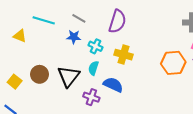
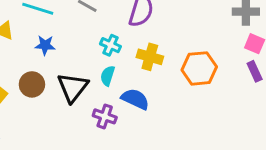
blue star: (74, 37) -> (45, 45), moved
orange hexagon: (173, 63) -> (199, 68), moved

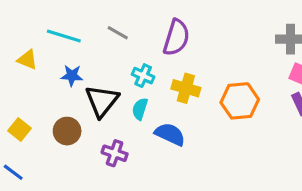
brown circle: (32, 84) -> (67, 131), moved
black triangle: (73, 87) -> (102, 101), moved
purple cross: (105, 116) -> (115, 153), moved

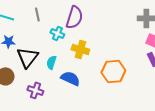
gray line: (118, 33) -> (37, 14), turned 48
cyan cross: (143, 76) -> (57, 33), moved
orange hexagon: (240, 101) -> (113, 71), moved

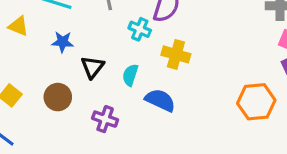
black triangle: (27, 57) -> (92, 67), size x0.7
orange hexagon: (113, 71) -> (256, 102), moved

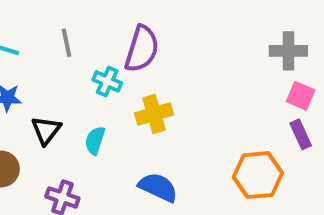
yellow cross: (176, 54) -> (154, 114), turned -32
blue semicircle: (160, 100) -> (158, 187), moved

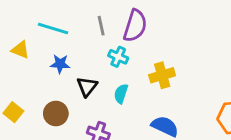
purple semicircle: (142, 49) -> (135, 26), moved
cyan cross: (107, 81) -> (118, 57), moved

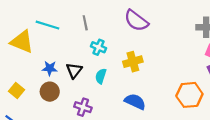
purple semicircle: (135, 26) -> (136, 21), moved, turned 110
yellow triangle: (20, 50) -> (22, 42), size x1.6
blue star: (60, 64) -> (50, 68), moved

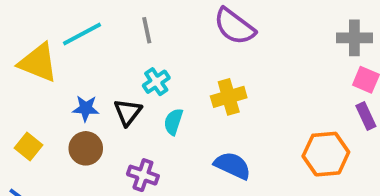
cyan line: (47, 25) -> (82, 34), turned -45
cyan cross: (99, 47) -> (156, 82), moved, turned 32

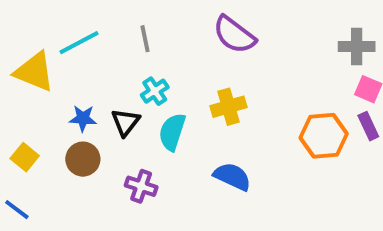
cyan semicircle: (173, 122) -> (172, 132), size x1.4
orange hexagon: (326, 154) -> (324, 136), moved

